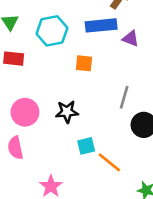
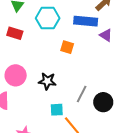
gray line: (124, 97) -> (82, 94), moved

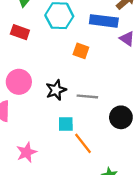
black star: (47, 81) -> (56, 90), turned -30
gray line: (82, 94) -> (87, 96), moved, turned 66

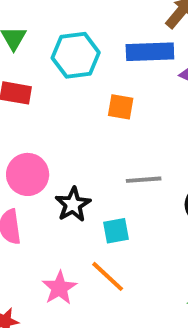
black star: (56, 90) -> (73, 204), moved
orange line: (83, 143) -> (108, 276), moved

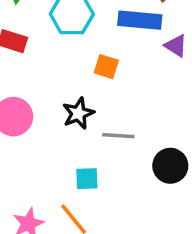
black star: (73, 204) -> (78, 113), moved

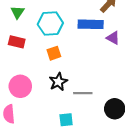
orange square: (106, 67) -> (54, 53), moved, turned -32

